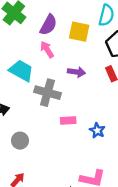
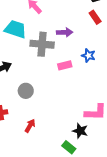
purple arrow: (77, 72) -> (65, 32), moved
blue star: (97, 130) -> (88, 55), moved

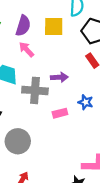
gray circle: (26, 91) -> (18, 141), size x1.5

